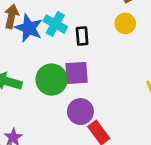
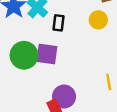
purple circle: (80, 112) -> (64, 97), moved

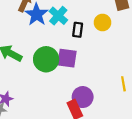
yellow circle: (98, 20) -> (103, 22), moved

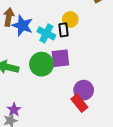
cyan cross: (58, 16) -> (46, 33), moved
yellow circle: (103, 22) -> (70, 20), moved

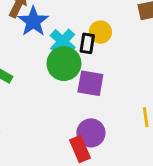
purple square: (60, 58) -> (90, 83), moved
green circle: (42, 64) -> (64, 64), moved

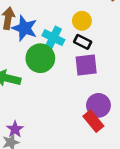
black rectangle: (87, 43) -> (83, 42), moved, turned -56
green circle: (64, 64) -> (40, 58), moved

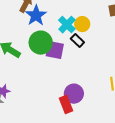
cyan cross: (53, 38) -> (67, 25), moved
purple square: (86, 65) -> (55, 50), moved

